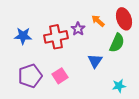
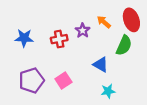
red cross: (56, 37) -> (59, 39), size x0.7
blue triangle: (95, 61) -> (101, 65), turned -35
cyan star: (119, 86) -> (108, 91), moved

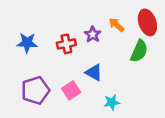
blue triangle: (101, 65) -> (94, 73), moved
cyan star: (108, 91) -> (112, 102), moved

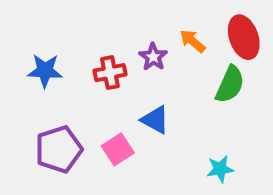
cyan star: (112, 102) -> (220, 169), moved

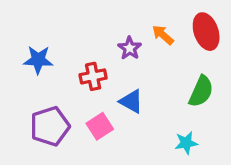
red cross: (110, 73) -> (93, 76), moved
green semicircle: (230, 84) -> (201, 91), moved

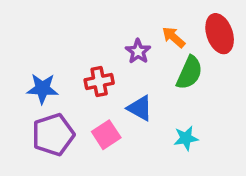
blue star: (38, 60) -> (42, 89), moved
green semicircle: (201, 91) -> (189, 73), moved
cyan star: (186, 143) -> (186, 138), moved

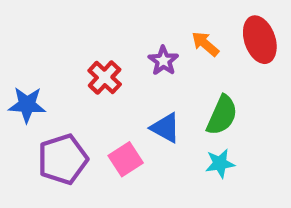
green semicircle: (189, 73) -> (222, 115), moved
red cross: (99, 82) -> (105, 77), moved, turned -36
blue star: (42, 89) -> (27, 105), moved

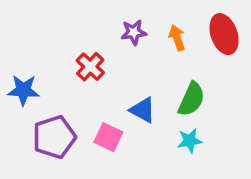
orange arrow: (205, 44) -> (177, 38), turned 30
purple star: (163, 61) -> (134, 32), moved, turned 30
pink square: (126, 159) -> (108, 137), turned -32

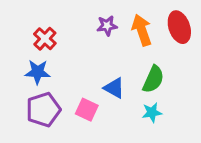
orange arrow: (177, 38) -> (142, 30), size x1.5
red cross: (90, 67) -> (45, 39), moved
blue star: (23, 90) -> (38, 72), moved

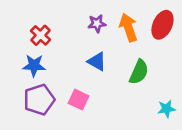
red ellipse: (179, 27) -> (162, 25), turned 44
blue triangle: (114, 88) -> (97, 62), moved
cyan star: (152, 112) -> (166, 109), moved

